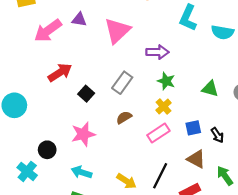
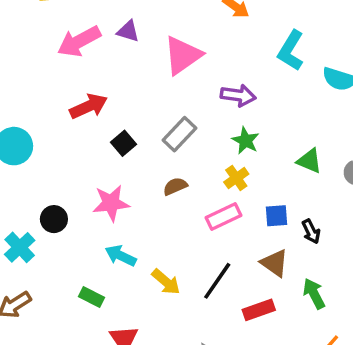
cyan arrow: (82, 172) -> (121, 256), moved

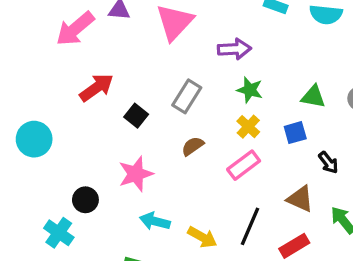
blue square: (276, 216) -> (295, 133), moved

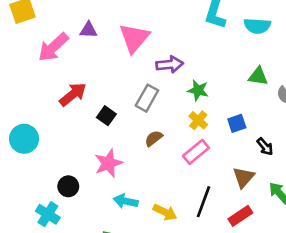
purple arrow: (234, 49) -> (170, 64), moved
green triangle: (313, 97) -> (258, 76), moved
brown triangle: (300, 199) -> (243, 177), turned 50

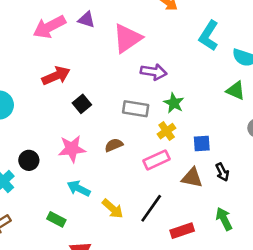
green triangle: (258, 76) -> (236, 91), moved
gray rectangle: (147, 98) -> (136, 109), moved, turned 55
brown semicircle: (154, 138) -> (114, 145), moved
brown triangle: (243, 177) -> (192, 178), moved, turned 45

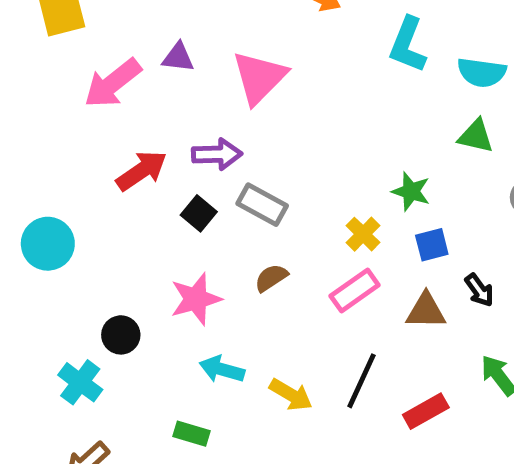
purple arrow: (154, 72) -> (217, 154), moved
green star: (174, 103) -> (411, 191), moved
gray rectangle: (136, 109) -> (262, 205), moved, turned 30

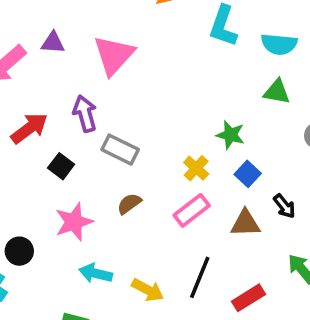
purple arrow: (217, 154) -> (85, 114), turned -102
black square: (199, 213) -> (61, 166), moved
blue square: (432, 245) -> (248, 174), turned -30

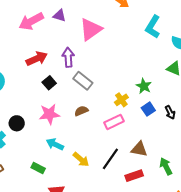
black arrow: (284, 206) -> (170, 112), moved
brown triangle: (245, 223) -> (139, 149), moved

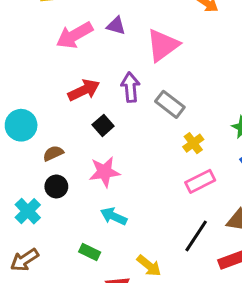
gray rectangle: (83, 81) -> (170, 104), moved
yellow cross: (121, 100) -> (193, 143), moved
brown semicircle: (81, 111) -> (53, 153), moved
yellow arrow: (81, 159) -> (149, 266), moved

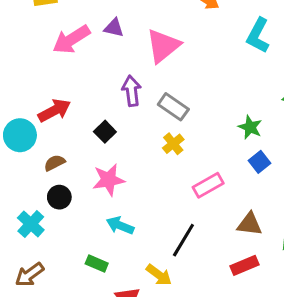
red arrow: (84, 90) -> (54, 110), moved
yellow cross: (193, 143) -> (173, 144), moved
black line: (196, 236) -> (183, 240), moved

